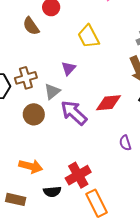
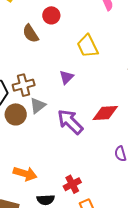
gray triangle: (52, 91) -> (38, 106), moved
brown circle: (34, 114) -> (16, 114), moved
red cross: (78, 175) -> (72, 184), size x0.7

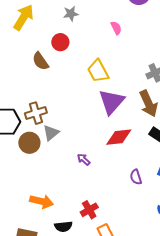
purple triangle: (66, 77) -> (112, 102), moved, size x1.8
purple arrow: (70, 122) -> (84, 159), moved, size x0.5

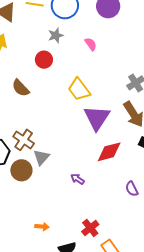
gray star: (71, 14) -> (56, 35), moved
red circle: (60, 42) -> (44, 60), moved
brown cross: (36, 113) -> (24, 140), turned -30
orange arrow: (42, 201) -> (42, 227), size x0.6

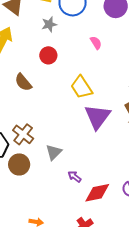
gray star: (56, 35) -> (49, 24), moved
red diamond: (109, 152) -> (97, 193), moved
gray triangle: (41, 157) -> (54, 152), moved

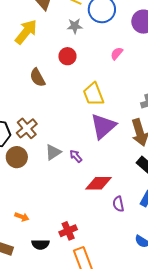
pink semicircle: (96, 43) -> (117, 53), turned -120
purple arrow: (75, 177) -> (76, 156), moved
red diamond: (97, 193) -> (99, 183), moved

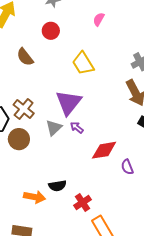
purple triangle: (103, 126) -> (69, 103), moved
orange arrow: (22, 217) -> (35, 197), size x1.5
black semicircle: (40, 244) -> (57, 186), moved

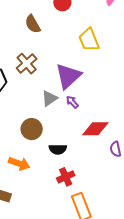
brown cross: (24, 109) -> (27, 64), moved
brown circle: (19, 139) -> (32, 129), moved
black semicircle: (57, 186) -> (58, 149), moved

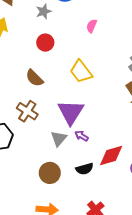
brown semicircle: (33, 24) -> (34, 78), moved
black semicircle: (58, 149) -> (85, 169), moved

